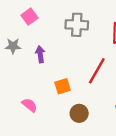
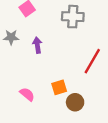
orange square: (63, 86) -> (59, 87), moved

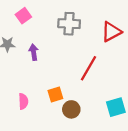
pink semicircle: (27, 94) -> (23, 101), turned 49

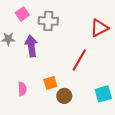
gray cross: (69, 24) -> (48, 21), moved
purple arrow: (34, 52) -> (31, 46), size x1.5

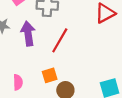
red line: (79, 60) -> (60, 40), moved

